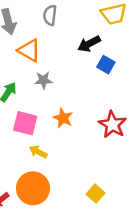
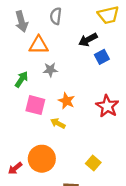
orange triangle: (29, 50) -> (39, 45), turned -30
blue square: (106, 65) -> (102, 57), turned 32
yellow arrow: (38, 152) -> (58, 123), moved

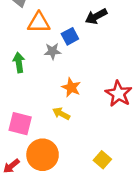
blue square: (102, 57) -> (70, 36), moved
green arrow: (21, 79) -> (19, 62), turned -42
pink square: (35, 105) -> (20, 124), moved

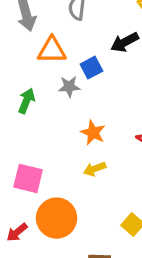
green arrow: (19, 62) -> (26, 101), turned 30
yellow arrow: (61, 114) -> (95, 169), moved, turned -49

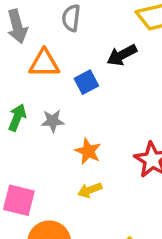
gray star: (69, 87) -> (53, 121), moved

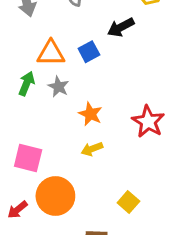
orange triangle: (44, 64) -> (51, 53), moved
gray star: (53, 121) -> (58, 87), turned 30

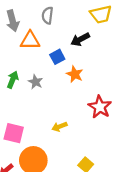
orange triangle: (51, 53) -> (30, 40), moved
orange star: (90, 114) -> (75, 74), moved

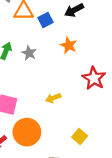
blue square: (57, 57) -> (46, 20), moved

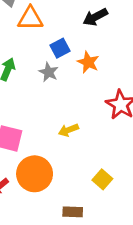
blue square: (46, 20) -> (60, 48), moved
gray star: (29, 53) -> (49, 72), moved

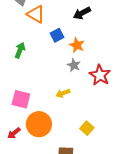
orange triangle: (30, 18) -> (36, 14), turned 30
gray star: (49, 72) -> (74, 65), moved

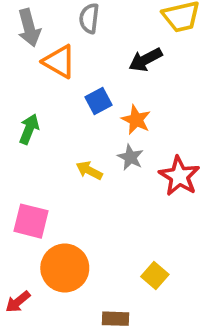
yellow arrow: (63, 93) -> (89, 170), moved, turned 48
red arrow: (14, 133) -> (18, 302), moved

